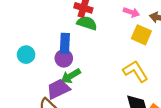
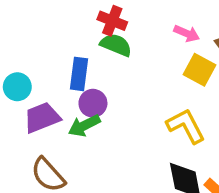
purple circle: (64, 58) -> (93, 103), moved
purple trapezoid: (58, 89) -> (42, 118), moved

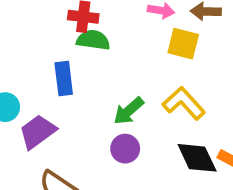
purple circle: (93, 103) -> (125, 149), moved
green arrow: (84, 126) -> (129, 111), moved

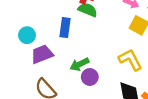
green arrow: (129, 111) -> (79, 64), moved

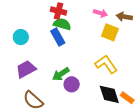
blue rectangle: (65, 28) -> (58, 37), moved, turned -30
cyan circle: (27, 35) -> (21, 37), moved

